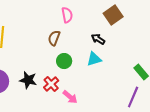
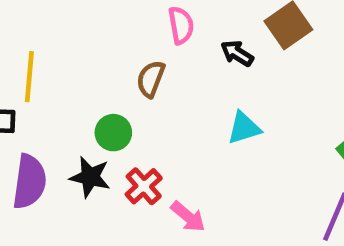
black arrow: (98, 39) -> (237, 53), moved
green circle: (64, 61) -> (113, 133), moved

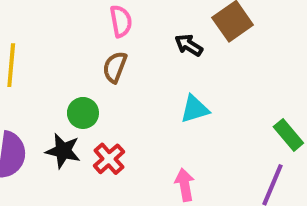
pink semicircle: (181, 25) -> (121, 21), moved
pink arrow: (188, 217) -> (185, 185), moved, turned -140

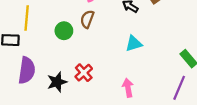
green circle: (83, 113) -> (64, 31), moved
black star: (63, 151) -> (57, 82), moved, turned -30

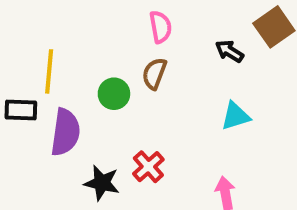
purple semicircle: (27, 70) -> (65, 132), moved
black star: (57, 82) -> (102, 183), turned 30

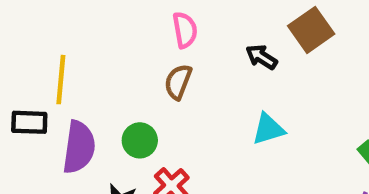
green circle: (114, 94) -> (140, 140), moved

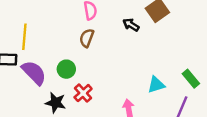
cyan triangle: (268, 129) -> (156, 85), moved
purple semicircle: (79, 147) -> (34, 73), turned -52

